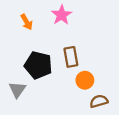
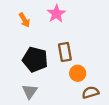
gray triangle: (17, 90) -> (30, 91), moved

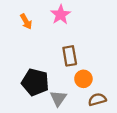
black pentagon: (35, 59) -> (35, 82), moved
gray triangle: (30, 91) -> (58, 98), moved

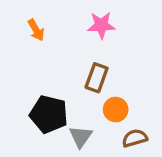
pink star: (61, 15) -> (101, 25), moved, turned 30
brown rectangle: (70, 56) -> (97, 78), turned 30

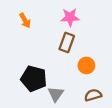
brown rectangle: (97, 78) -> (67, 42), moved
orange circle: (116, 110) -> (86, 66), moved

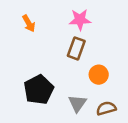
black pentagon: (34, 79) -> (39, 90), turned 30
gray triangle: (56, 94) -> (77, 103), moved

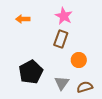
pink star: (80, 20) -> (64, 16), turned 30
orange arrow: (29, 23) -> (23, 19), turned 120

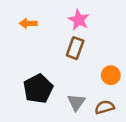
orange circle: (79, 60) -> (111, 75), moved

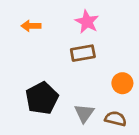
brown rectangle: (75, 48) -> (83, 53), turned 60
brown semicircle: (105, 107) -> (116, 119), turned 30

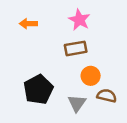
orange circle: (122, 83) -> (91, 76), moved
brown semicircle: (116, 119) -> (107, 96), moved

